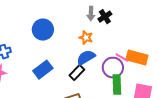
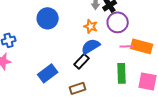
pink line: (122, 58) -> (127, 46), turned -32
purple circle: (113, 68) -> (118, 22), moved
blue rectangle: (43, 70) -> (48, 73), moved

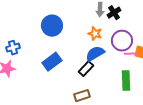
purple circle: (118, 22) -> (122, 41), moved
blue rectangle: (48, 73) -> (52, 62), moved

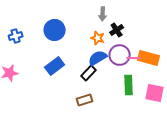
black cross: (114, 13) -> (117, 30), moved
purple circle: (122, 41) -> (120, 55), moved
blue cross: (13, 48) -> (16, 36), moved

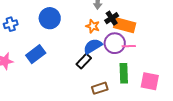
orange rectangle: (149, 58) -> (125, 25), moved
blue rectangle: (55, 66) -> (36, 54), moved
brown rectangle: (85, 100) -> (100, 88), moved

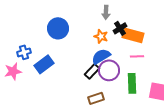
blue cross: (11, 24) -> (24, 52), moved
purple circle: (115, 43) -> (109, 70), moved
brown rectangle: (100, 88) -> (96, 98), moved

